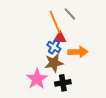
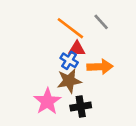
gray line: (70, 14) -> (101, 22), moved
orange line: (55, 22) -> (70, 28), turned -30

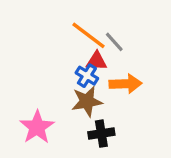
gray line: (101, 22) -> (114, 42), moved
pink star: (47, 101) -> (37, 127), moved

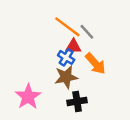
orange arrow: (126, 84) -> (95, 64), turned 50

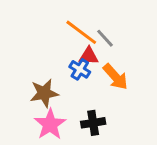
brown star: (66, 77) -> (44, 93), moved
pink star: (28, 97) -> (50, 124), moved

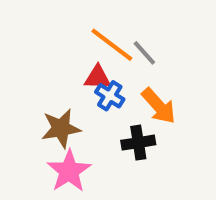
red triangle: (89, 56) -> (98, 77), moved
black cross: (93, 123) -> (138, 143), moved

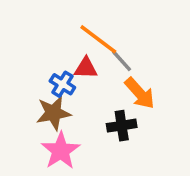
gray line: (144, 53) -> (122, 61), moved
blue cross: (110, 96) -> (62, 84), moved

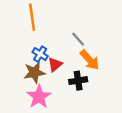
orange line: (98, 39) -> (32, 17), moved, turned 45
red triangle: (86, 68) -> (55, 64), moved, turned -42

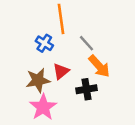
orange line: (32, 17) -> (61, 19), moved
blue cross: (40, 54) -> (44, 43), moved

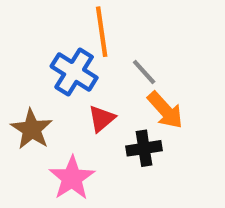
blue cross: (44, 43) -> (74, 72), size x1.5
brown star: (38, 80) -> (32, 129), moved, turned -30

